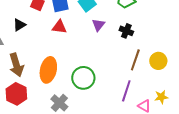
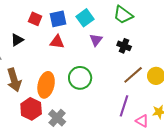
brown line: (135, 60) -> (133, 75), turned 30
green circle: (83, 78) -> (80, 78), moved
red hexagon: (16, 94) -> (31, 109), moved

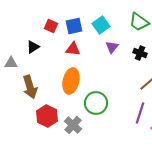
green circle: (80, 78) -> (96, 103), moved
orange ellipse: (46, 85) -> (71, 81), moved

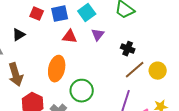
red triangle: (73, 49) -> (70, 37), moved
black cross: (140, 53) -> (128, 49), moved

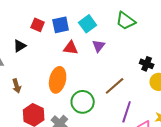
black cross: (128, 49) -> (147, 64), moved
brown line: (135, 70) -> (115, 86), moved
brown arrow: (16, 75) -> (17, 86), size x0.6

